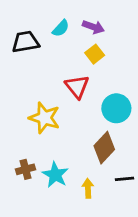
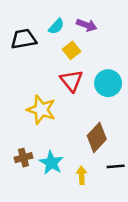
yellow square: (95, 54) -> (71, 50), moved
cyan circle: (116, 108) -> (108, 83), moved

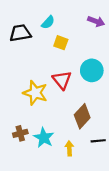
purple arrow: (87, 25) -> (96, 21), moved
yellow square: (71, 50) -> (61, 43), turned -32
red triangle: (71, 81) -> (62, 80), moved

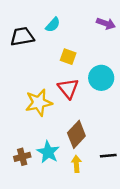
yellow square: (61, 43) -> (68, 57), moved
yellow star: (35, 93) -> (39, 103), turned -30
brown diamond: (82, 116) -> (76, 134), moved
brown cross: (20, 133) -> (22, 157), moved

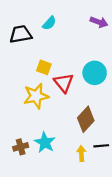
yellow square: (68, 57) -> (44, 67), moved
brown diamond: (76, 134) -> (86, 119), moved
yellow arrow: (76, 164) -> (81, 154), moved

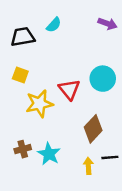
yellow square: (44, 67) -> (20, 75), moved
brown cross: (21, 147) -> (23, 149), moved

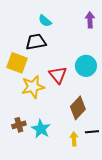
purple arrow: (108, 24) -> (90, 20), turned -112
cyan semicircle: (54, 25) -> (45, 21), turned 88
black trapezoid: (23, 37) -> (36, 42), moved
yellow square: (20, 75) -> (17, 63), size x1.5

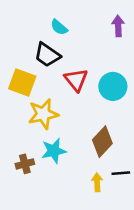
black trapezoid: (36, 42) -> (47, 55), turned -135
red triangle: (58, 75) -> (76, 80), moved
cyan star: (41, 129) -> (54, 151), moved, turned 30

